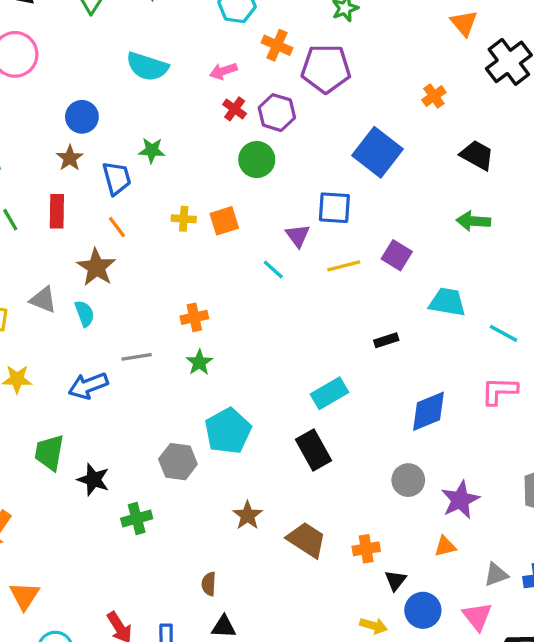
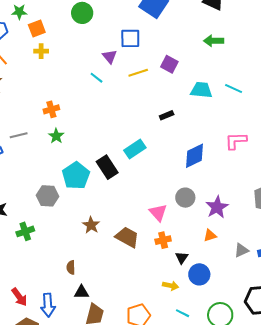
orange square: (224, 221) -> (37, 28), moved
cyan line: (504, 333) -> (234, 88), moved
black rectangle: (313, 450) -> (107, 167), moved
pink triangle: (477, 616) -> (158, 213), moved

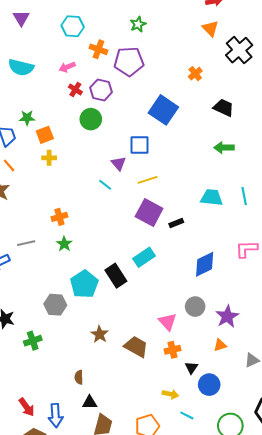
purple square: (169, 64) -> (149, 212), moved, size x1.5
cyan line: (234, 88) -> (244, 196), turned 54
yellow arrow: (171, 286) -> (170, 394), moved
cyan line: (183, 313) -> (187, 415), moved

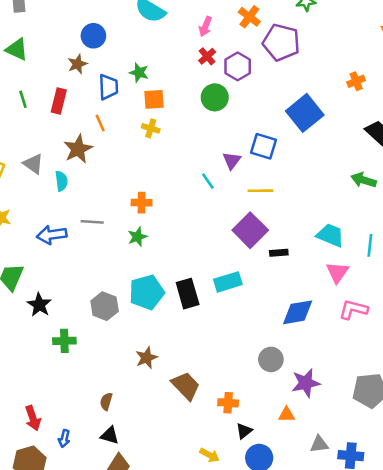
pink arrow: (67, 67) -> (205, 27), turned -63
pink triangle: (167, 322) -> (337, 272), moved
blue arrow: (56, 415) -> (64, 439), size x0.6

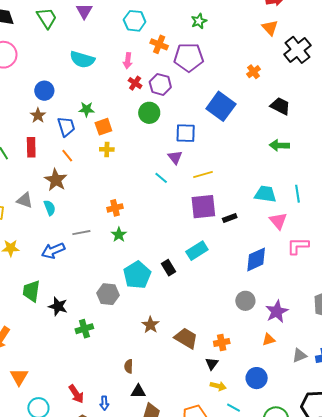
blue square: (264, 146) -> (186, 133), moved
purple square: (250, 230) -> (203, 207), turned -36
black rectangle: (188, 294) -> (169, 268), size x0.7
black triangle: (244, 431) -> (212, 364), moved

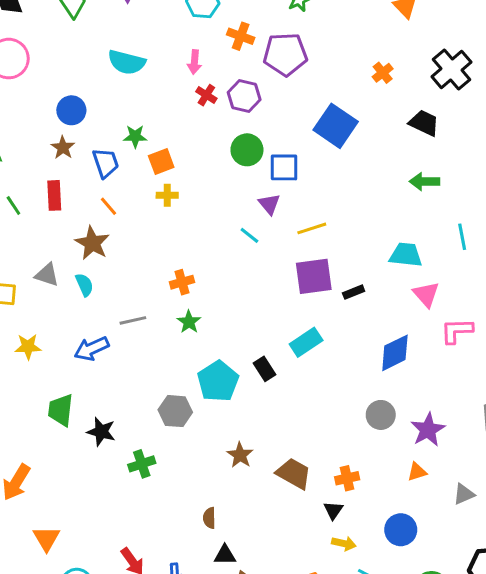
black cross: (297, 50) -> (451, 69), moved
green circle: (149, 113) -> (247, 150), moved
cyan line: (298, 194) -> (462, 237), moved

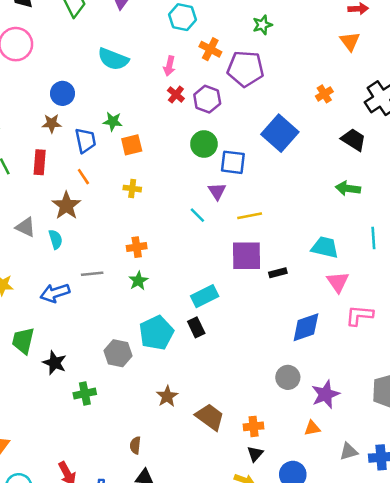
brown star: (63, 148) -> (52, 123), turned 30
yellow cross: (167, 195) -> (132, 189), moved
cyan rectangle: (306, 342) -> (205, 296), moved
black triangle: (333, 510) -> (255, 454), moved

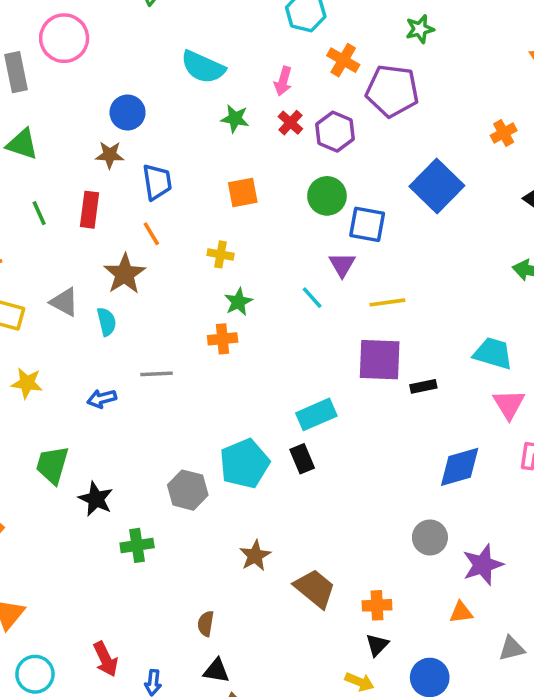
green star: (113, 121) -> (235, 119), moved
orange square: (132, 145) -> (243, 193), moved
green star: (138, 281) -> (238, 302), moved
blue arrow: (55, 293) -> (102, 399), size x0.7

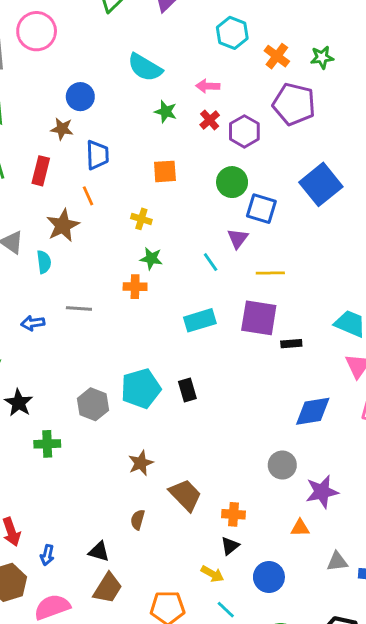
orange cross: (343, 60) -> (277, 56), moved
pink arrow: (283, 81) -> (208, 86), turned 70
green star: (238, 302) -> (151, 259), turned 30
cyan rectangle: (316, 414) -> (200, 320), moved
brown semicircle: (206, 624) -> (138, 520), moved

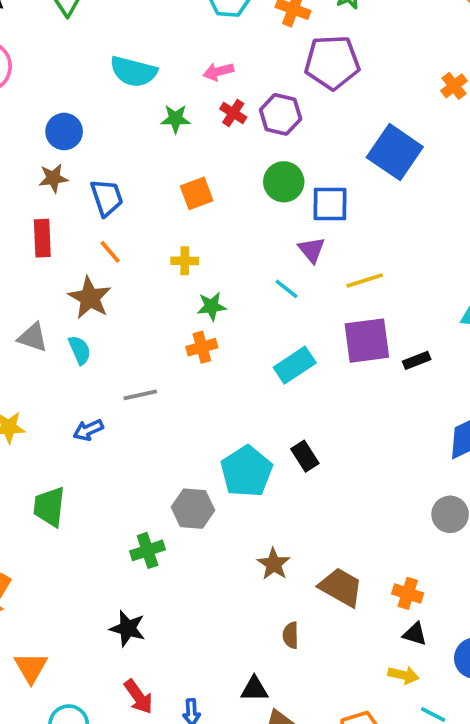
black star: (19, 403) -> (128, 628), moved
green cross: (47, 444) -> (148, 550), moved
orange cross: (234, 514) -> (408, 593), turned 30
black triangle: (230, 546) -> (415, 634), turned -48

